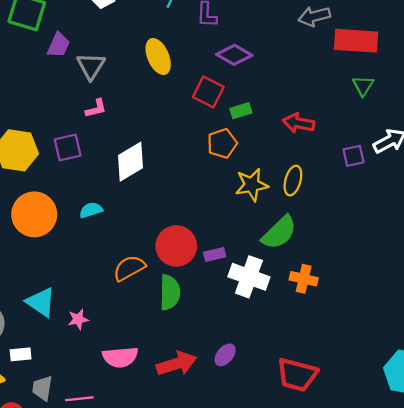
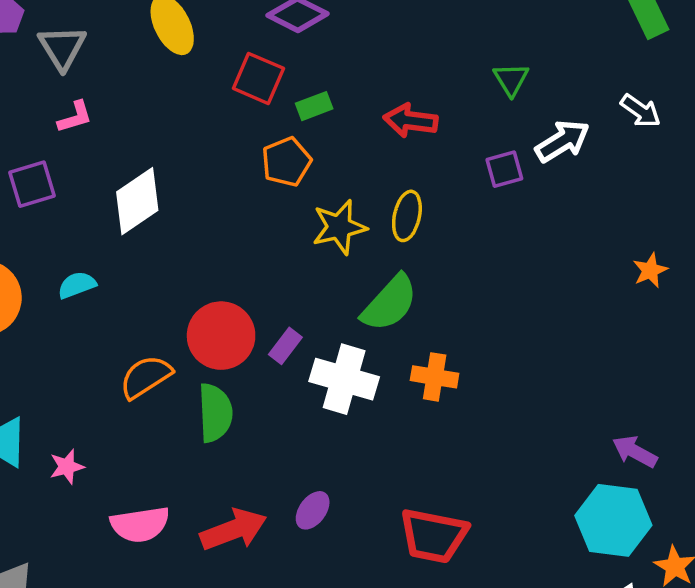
green triangle: (363, 86) -> (511, 79), moved
purple rectangle: (215, 255) -> (285, 346), turned -36

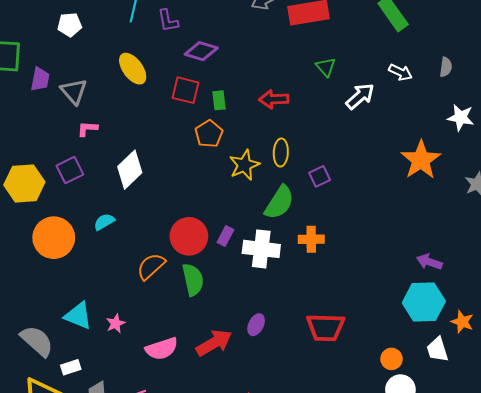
green rectangle: (314, 106) -> (219, 100), turned -66
pink L-shape: (75, 117) -> (87, 129), turned -150
purple square: (504, 169) -> (320, 176), moved
orange star: (650, 270) -> (421, 160), size x2.0

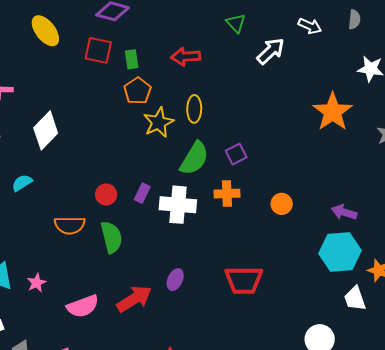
orange pentagon: (209, 134) -> (138, 91), moved
purple square: (320, 176) -> (236, 154), moved
red circle: (189, 236) -> (106, 194), size x0.6
orange semicircle: (151, 266) -> (70, 225), turned -136
orange circle: (391, 359) -> (282, 204), moved

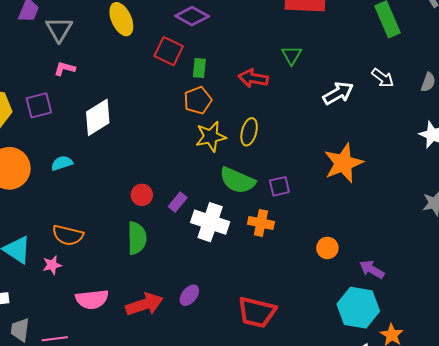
green triangle: (236, 23) -> (292, 55), moved
orange star: (333, 112) -> (343, 163), moved
green semicircle: (194, 158) -> (237, 180), turned 69
orange circle: (282, 204) -> (327, 248), moved
orange semicircle: (70, 225) -> (68, 235), moved

